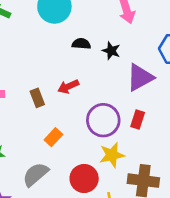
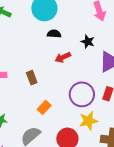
black semicircle: (81, 44) -> (54, 34), moved
red arrow: (68, 86) -> (63, 57), moved

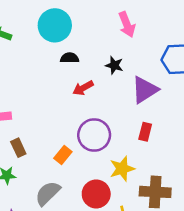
brown rectangle: (32, 78) -> (18, 148), moved
purple circle: (82, 94) -> (94, 135), moved

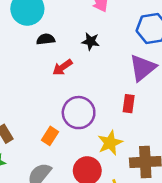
purple triangle: (145, 90) -> (143, 68), moved

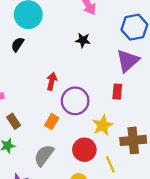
black semicircle: (46, 39) -> (18, 44), moved, turned -48
red arrow: (62, 67) -> (52, 81), moved, turned 140

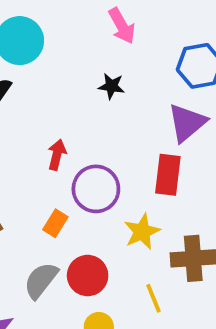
red rectangle: (117, 92) -> (168, 175), size x1.5
red circle: (84, 150) -> (88, 276), moved

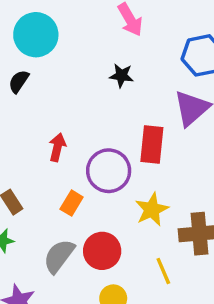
red arrow: (57, 155) -> (57, 147), moved
red rectangle: (168, 175) -> (152, 144), moved

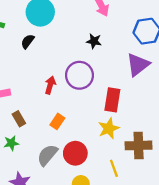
red rectangle: (152, 144) -> (112, 100), moved
purple circle: (109, 171) -> (79, 75), moved

